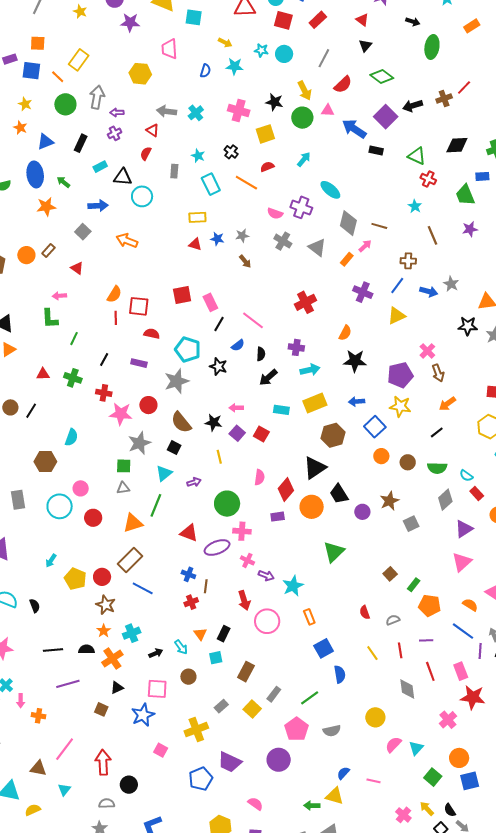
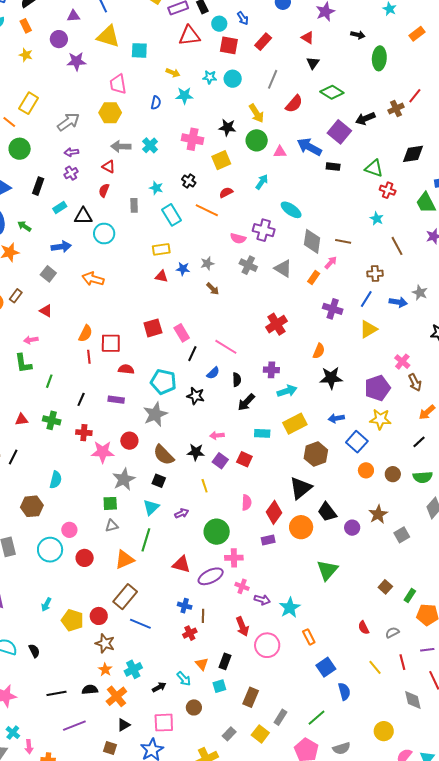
yellow hexagon: (140, 74) -> (110, 113), moved
gray arrow: (97, 97) -> (68, 122), moved, turned 50
pink triangle: (328, 110) -> (280, 152), moved

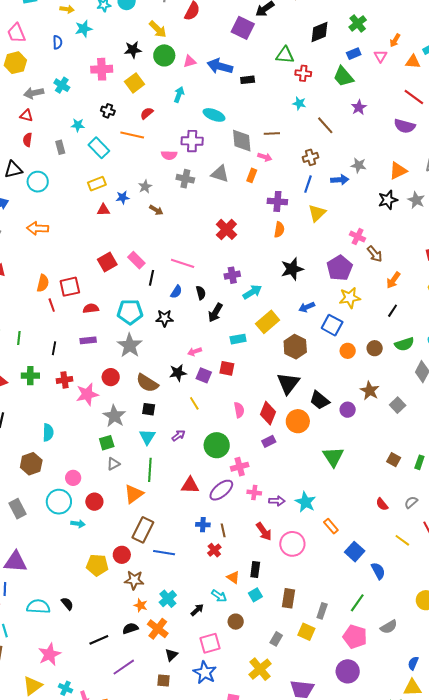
blue arrow: (309, 147) -> (220, 66), moved
black rectangle: (333, 167) -> (248, 80), moved
pink arrow: (331, 263) -> (265, 157), turned 80
orange semicircle: (319, 351) -> (279, 230), moved
cyan arrow: (46, 604) -> (78, 524), moved, turned -96

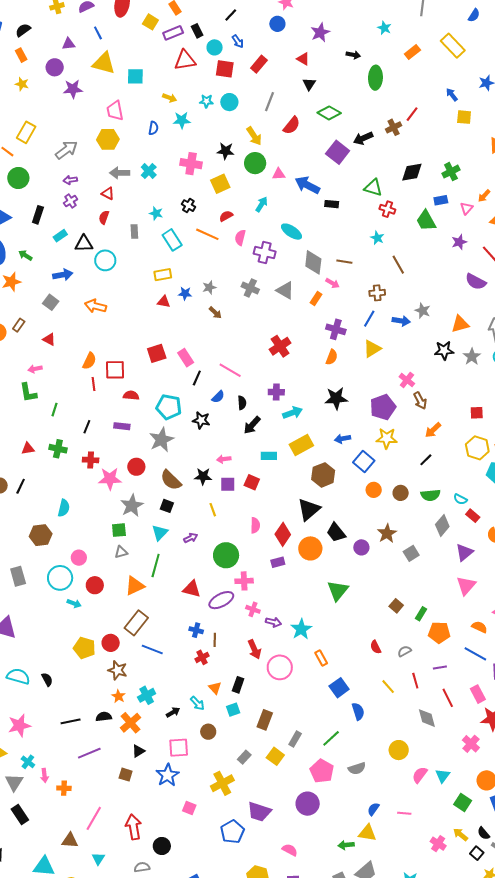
purple star: (359, 107) -> (459, 242), moved
pink semicircle: (169, 155) -> (240, 238), moved, turned 91
purple square: (204, 375) -> (228, 484), turned -35

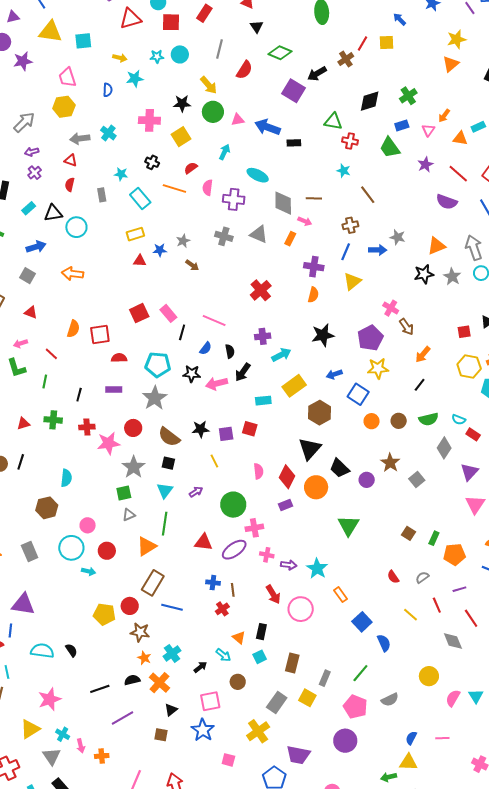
yellow square: (464, 117) -> (387, 42), moved
red line: (93, 384) -> (51, 354), moved, turned -32
pink arrow: (224, 459) -> (217, 384), moved, size x1.5
gray rectangle: (244, 757) -> (277, 703), size x1.5

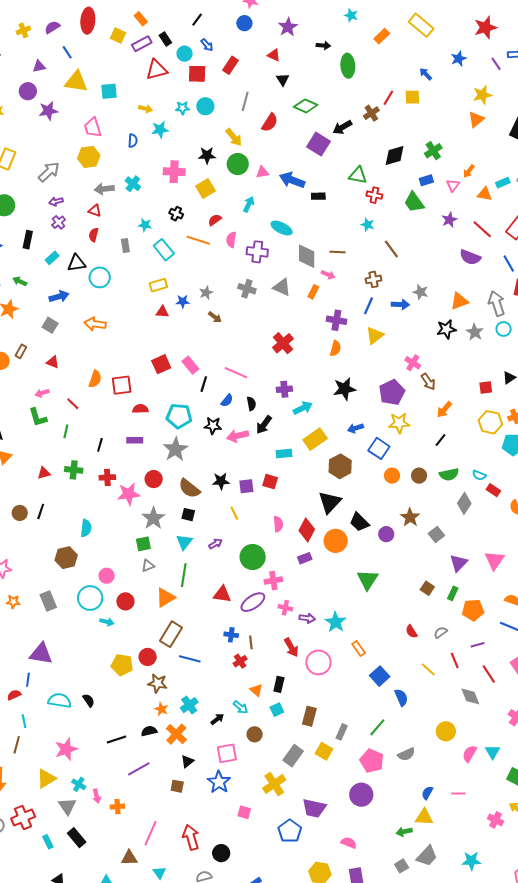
purple triangle: (469, 472) -> (459, 563), moved

